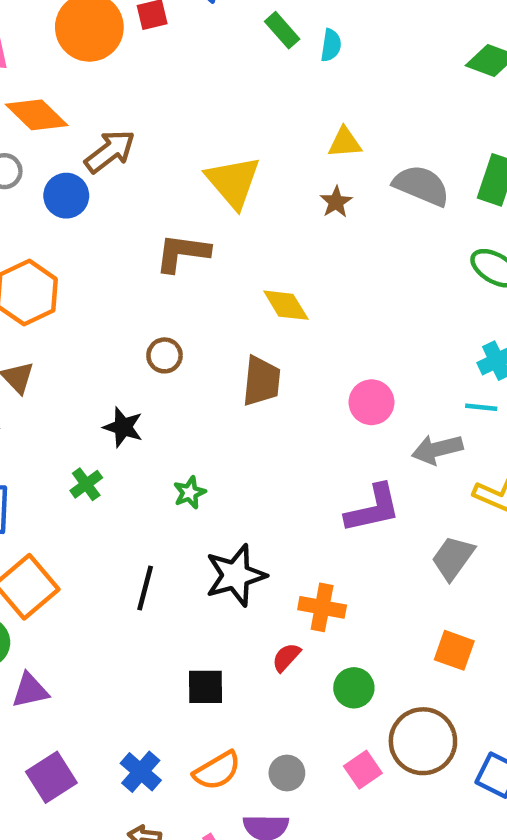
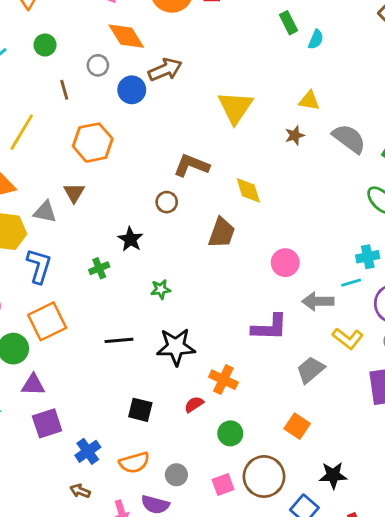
brown L-shape: (182, 253) -> (191, 165), moved
cyan line: (481, 407) -> (351, 283), turned -36
black line: (145, 588) -> (119, 340), turned 56
purple square: (51, 777) -> (47, 423), moved

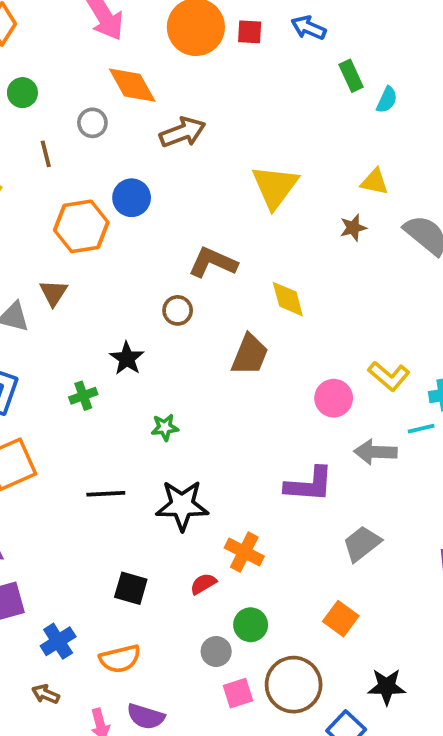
blue circle: (132, 90) -> (132, 198), moved
yellow L-shape: (348, 338) -> (389, 376), moved
gray circle: (176, 475) -> (216, 651), moved

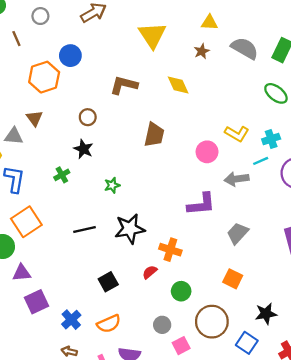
yellow diamond: (288, 299) -> (178, 85), moved
brown circle: (178, 310) -> (88, 117), moved
black square: (131, 588) -> (108, 282), turned -36
gray circle: (216, 651) -> (162, 325), moved
pink square: (238, 693) -> (181, 346), moved

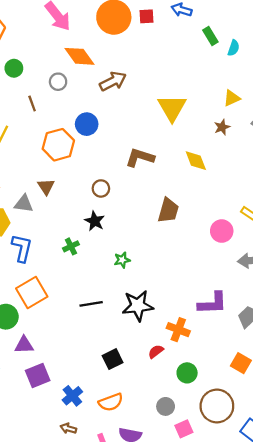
yellow triangle: (210, 23) -> (232, 98), turned -30
purple L-shape: (201, 204) -> (212, 303), moved

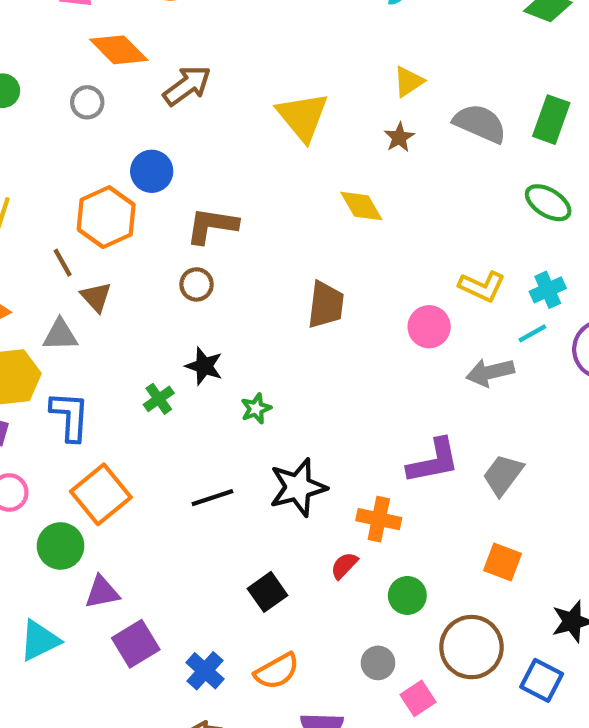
brown line: (32, 104) -> (63, 263), moved
brown L-shape: (140, 158) -> (212, 226), moved
black star: (95, 221) -> (204, 366), moved

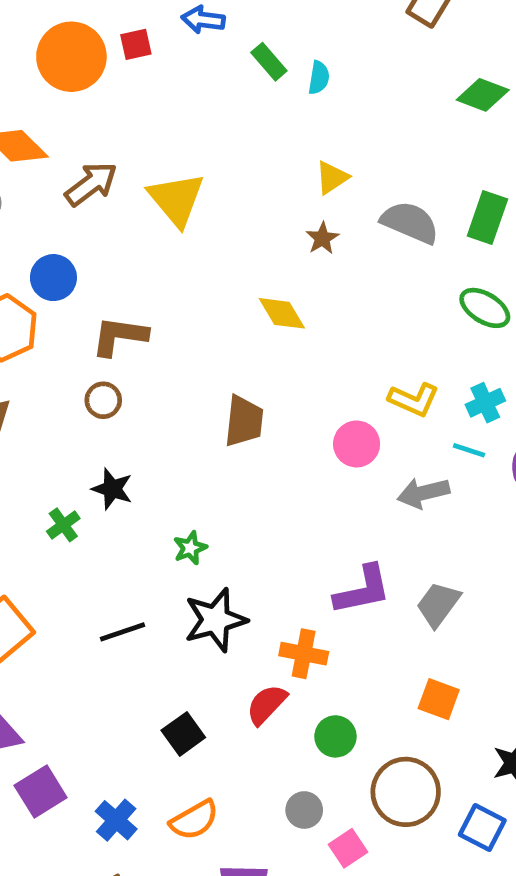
yellow triangle: (303, 117) -> (176, 199), moved
cyan line: (532, 333) -> (469, 450), turned 48
green star: (256, 409) -> (190, 548), moved
red semicircle: (344, 566) -> (267, 704), size x1.4

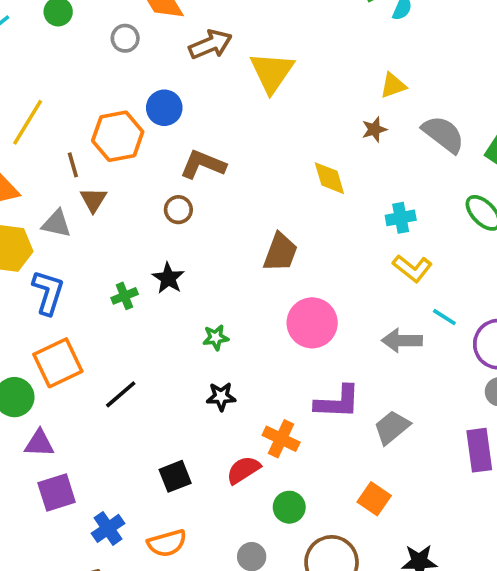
cyan cross: (485, 403) -> (401, 218), moved
pink circle: (357, 444) -> (312, 323), moved, size x1.4
black star: (215, 620) -> (221, 397), size x0.6
black line: (123, 632) -> (121, 394), moved, turned -36

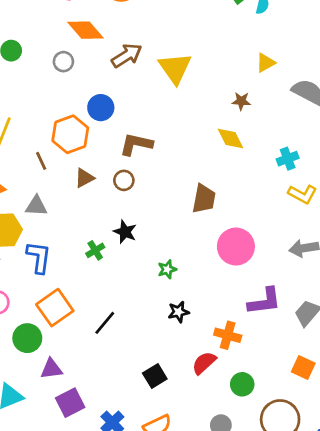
brown star: (374, 129) -> (241, 101), moved, turned 30
brown triangle: (93, 200) -> (84, 178), moved, turned 40

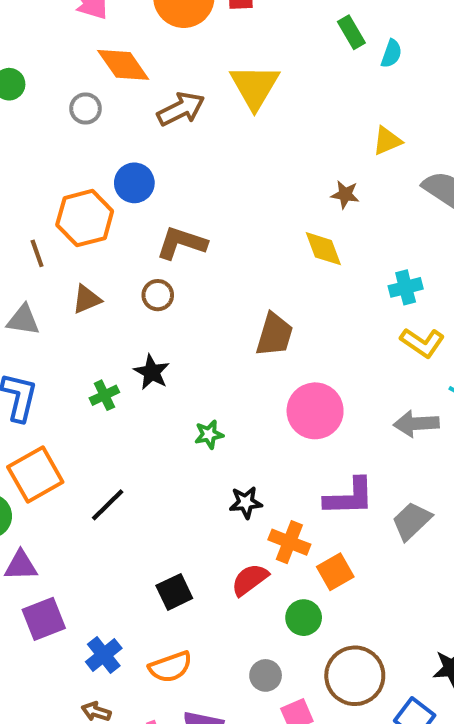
yellow triangle: (175, 68) -> (255, 87), moved
brown triangle: (84, 178) -> (87, 299), moved
black star: (178, 312) -> (246, 502), moved
orange square: (303, 368) -> (335, 572), moved, turned 30

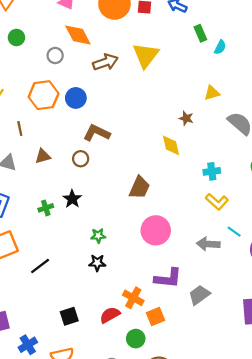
orange hexagon: (85, 218) -> (44, 95), moved
black star: (246, 502) -> (97, 263), moved

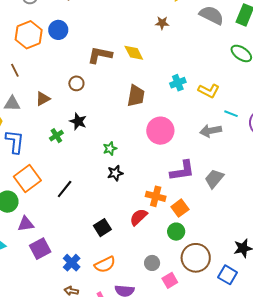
brown L-shape: (97, 133) -> (100, 55), moved
yellow diamond: (171, 145) -> (134, 53), moved
brown triangle: (43, 156) -> (43, 99), moved
cyan cross: (212, 171) -> (178, 83), moved
green circle: (136, 339) -> (176, 232), moved

